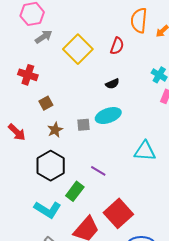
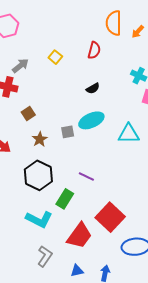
gray arrow: (44, 37) -> (20, 66), moved
yellow square: (78, 49) -> (55, 57), size x0.5
cyan triangle: (145, 151) -> (129, 134), moved

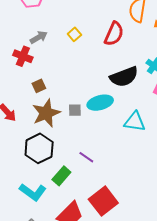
red semicircle: (94, 50) -> (114, 34), size x1.4
black semicircle: (93, 88) -> (124, 77), moved, size x2.0
brown star: (40, 139) -> (46, 113), size x1.8

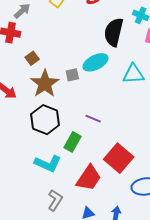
black semicircle: (124, 77) -> (114, 32), turned 136

